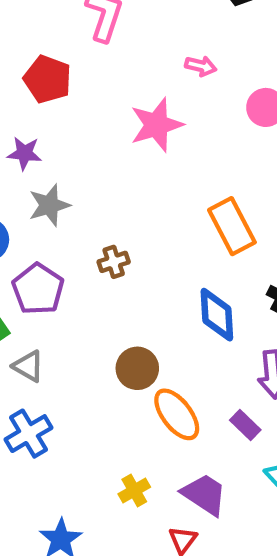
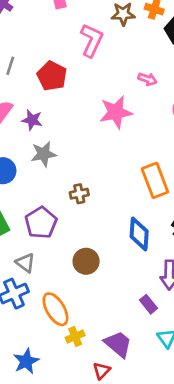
purple pentagon: (38, 289) -> (41, 223), moved
gray triangle: (28, 366) -> (25, 263), moved
orange ellipse: (177, 414) -> (55, 309), moved

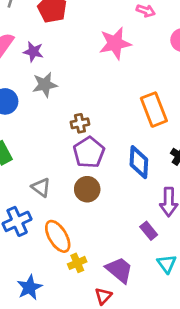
purple pentagon: (41, 223) -> (89, 152), moved
gray triangle: (25, 263) -> (41, 187), moved

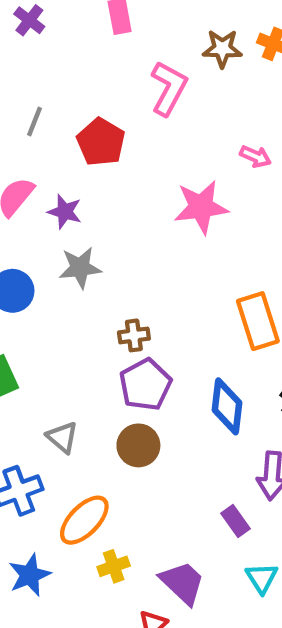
orange ellipse: (58, 236) -> (84, 520), turned 72
blue star: (29, 287) -> (30, 575), moved

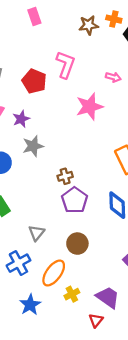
pink L-shape: (169, 88) -> (66, 65), moved
purple star: (65, 212) -> (21, 119), turned -30
gray triangle: (62, 437) -> (37, 233), turned 36
brown circle: (138, 445) -> (77, 244), moved

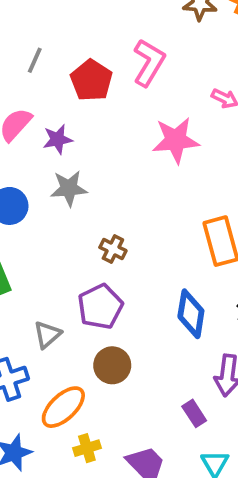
brown cross: (65, 176) -> (113, 249), turned 32
purple pentagon: (75, 200) -> (100, 307), moved

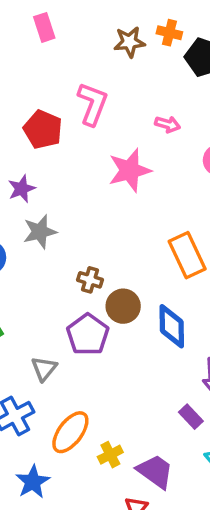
brown circle: (112, 365) -> (123, 306), moved
yellow cross: (87, 448) -> (110, 455), moved

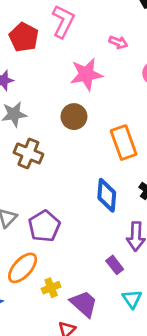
brown cross: (90, 280) -> (28, 153), moved, size x1.5
brown circle: (123, 306) -> (74, 117), moved
purple pentagon: (88, 335) -> (44, 226), moved

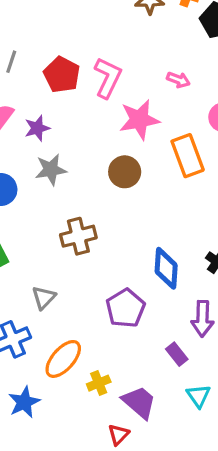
pink L-shape: (63, 21) -> (108, 78), moved
orange rectangle: (124, 143) -> (188, 156), moved
brown cross: (28, 153) -> (78, 236), moved, turned -36
purple pentagon: (44, 226) -> (126, 308), moved

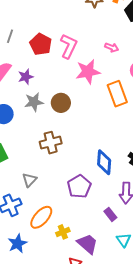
brown circle: (125, 172) -> (61, 103), moved

